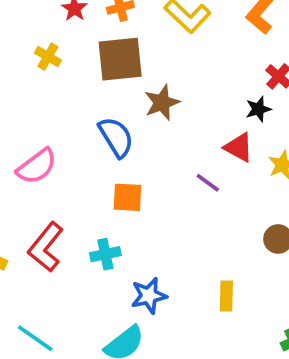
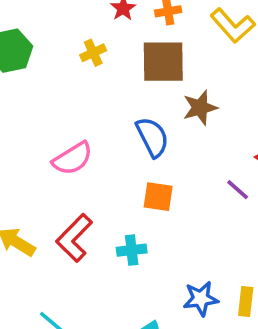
yellow cross: (48, 57) -> (93, 53), turned 30
blue star: (149, 296) -> (201, 299), moved

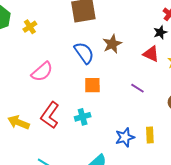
yellow cross: (93, 53) -> (30, 27), moved
brown star: (200, 108) -> (112, 44), moved
purple line: (238, 190) -> (137, 88), moved

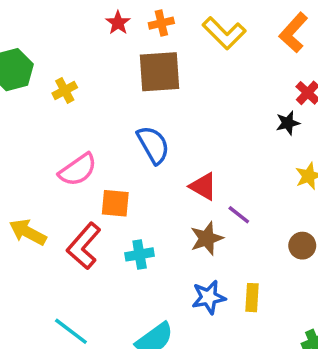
brown star: (112, 44) -> (207, 238), moved
red triangle: (151, 54) -> (203, 186), moved
orange square: (92, 85) -> (115, 203), moved
yellow arrow: (19, 122) -> (28, 232), moved

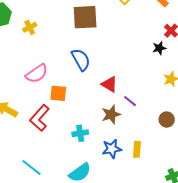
cyan cross: (140, 254) -> (80, 133), moved

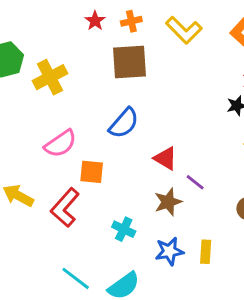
yellow cross: (30, 27) -> (50, 77), size x1.6
blue semicircle: (81, 60) -> (124, 123), turned 70
cyan cross: (80, 133) -> (124, 229), turned 35
cyan line: (31, 167) -> (76, 278), moved

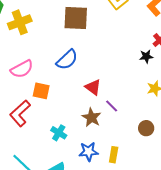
brown star: (168, 202) -> (91, 117), turned -30

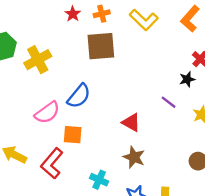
blue semicircle: (67, 60) -> (79, 96), moved
purple line: (112, 106) -> (169, 102), moved

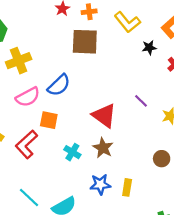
yellow cross: (38, 60) -> (19, 61), moved
black star: (187, 79) -> (149, 48), moved
red triangle: (131, 123) -> (104, 116), size x1.4
cyan cross: (99, 180) -> (72, 152), moved

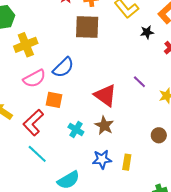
cyan line: (29, 198) -> (37, 154), moved

